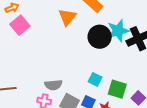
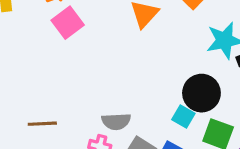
black circle: (100, 37) -> (201, 93), moved

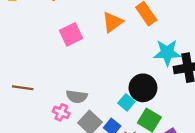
pink square: (68, 23) -> (71, 34), moved

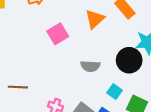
black circle: (143, 88) -> (129, 60), moved
gray semicircle: (77, 97) -> (90, 66), moved

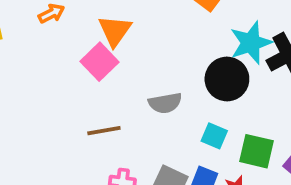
orange triangle: (95, 19) -> (115, 31), moved
brown line: (18, 87) -> (104, 131), moved

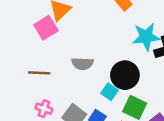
black circle: (227, 79) -> (125, 75), moved

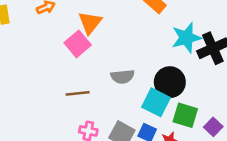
cyan square: (110, 92) -> (156, 102), size x1.5

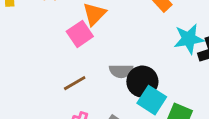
black circle: (170, 82) -> (142, 82), moved
brown line: (78, 93) -> (75, 83), turned -30

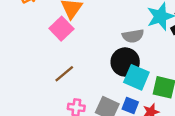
gray semicircle: (121, 71) -> (133, 36), moved

